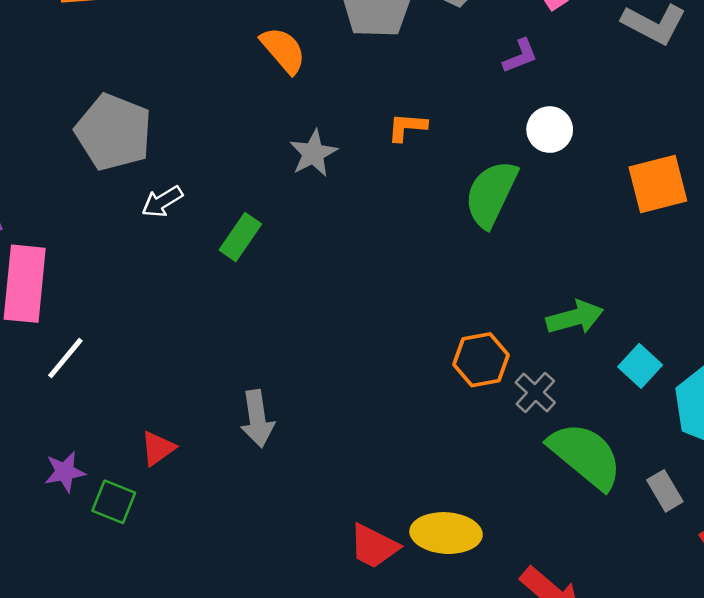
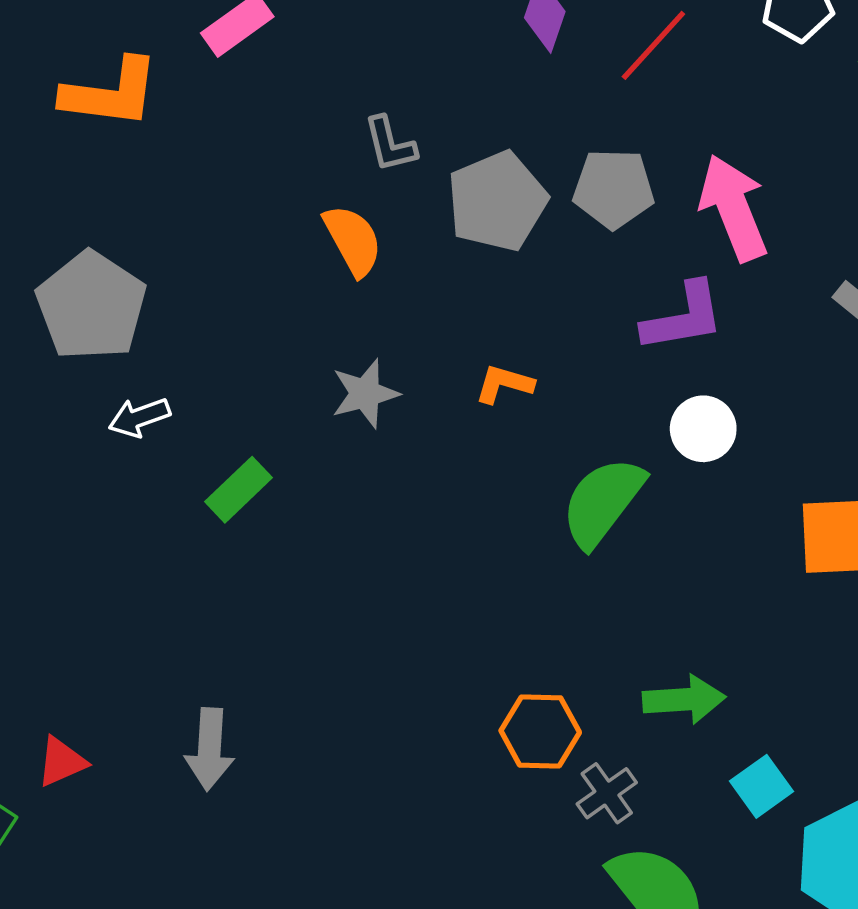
purple L-shape: (520, 56) -> (683, 317), size x1.6

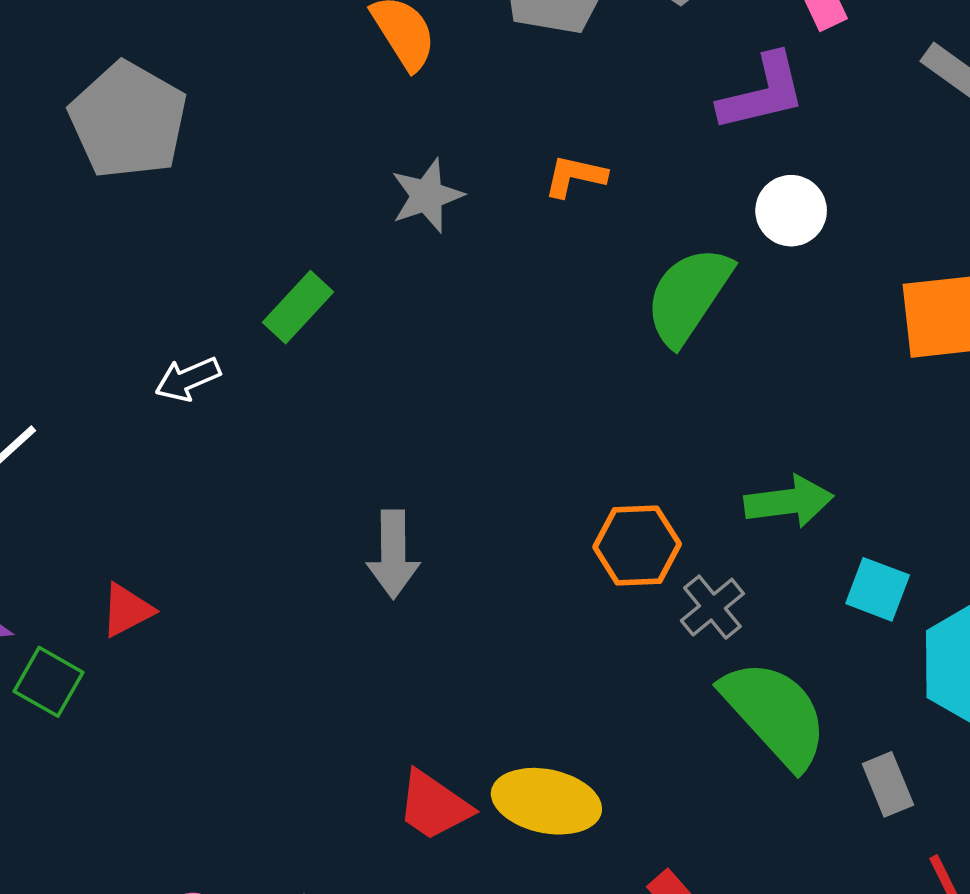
white arrow: (139, 417) -> (188, 379), moved
gray arrow: (210, 749) -> (393, 554), moved
cyan square: (761, 786) -> (878, 589), turned -30

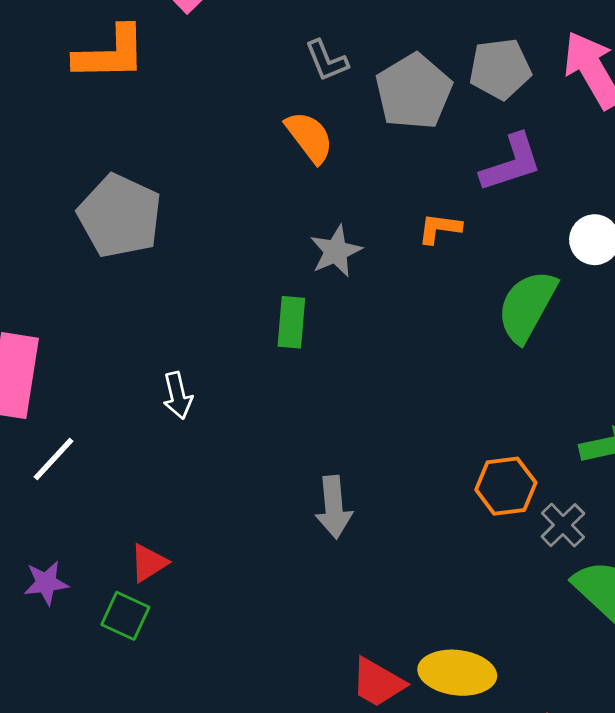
purple L-shape: (762, 93) -> (511, 163), moved
green rectangle: (298, 307) -> (291, 322), moved, turned -33
white arrow: (188, 379) -> (178, 395), turned -75
green square: (49, 682) -> (125, 616), moved

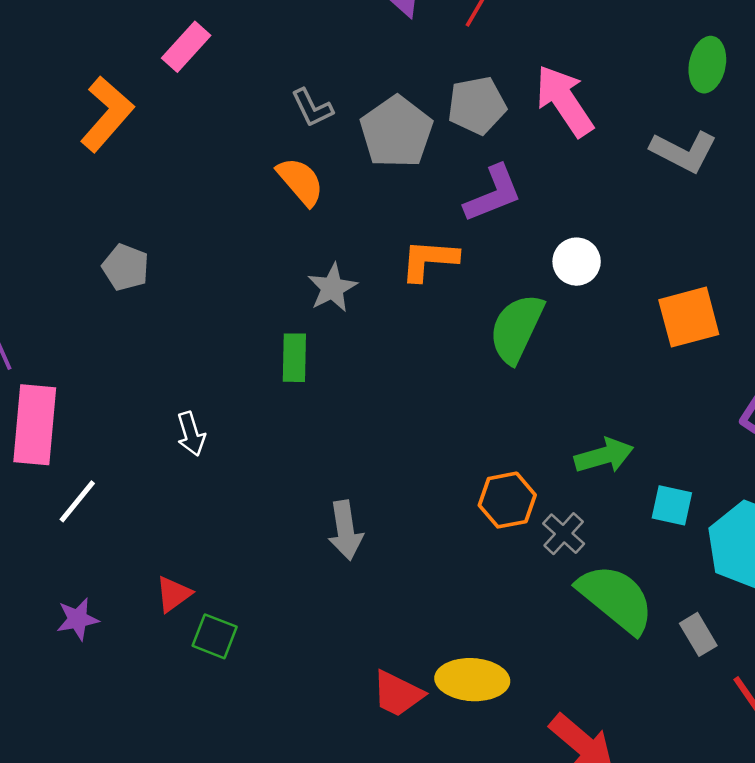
orange L-shape: (110, 53) -> (107, 114), turned -44
gray pentagon: (120, 216) -> (126, 267), size x0.6
orange L-shape: (440, 228) -> (429, 260), size x1.4
green square: (125, 616) -> (215, 636), moved

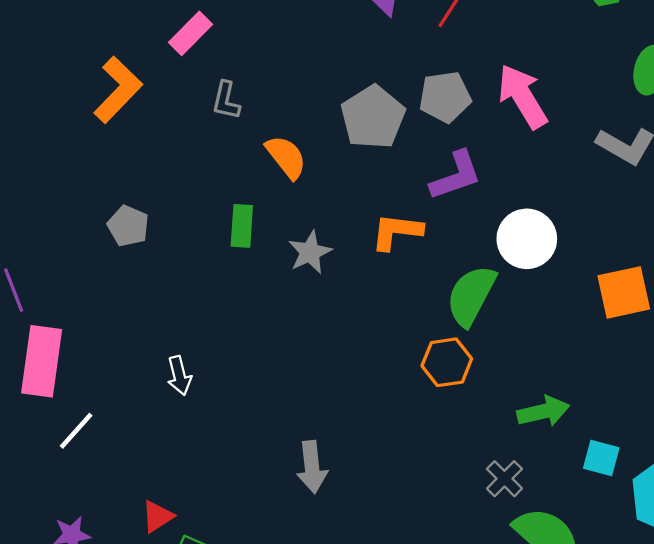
gray L-shape: (312, 108) -> (226, 100), moved, turned 36
white circle: (577, 262) -> (527, 239), size x1.4
green rectangle: (294, 358) -> (242, 226), moved
orange hexagon: (507, 500) -> (447, 362), moved

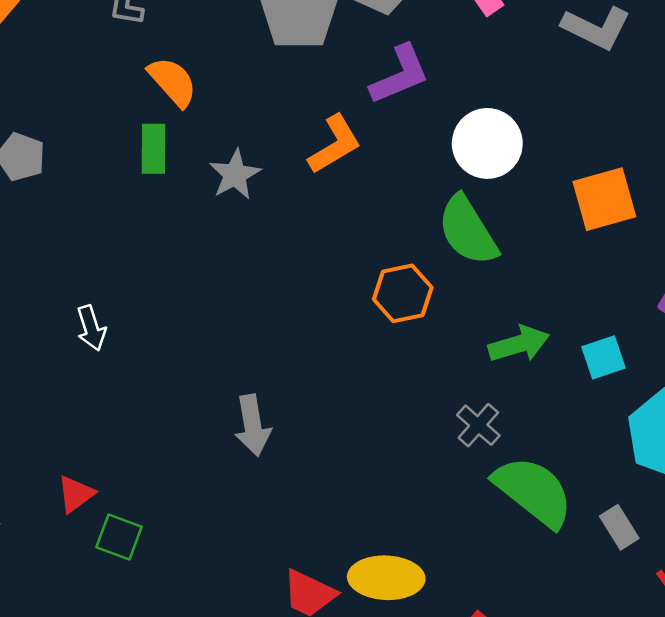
orange semicircle: (286, 157) -> (173, 82), moved
orange L-shape: (397, 232) -> (335, 144), turned 146
green semicircle: (471, 296) -> (468, 230), moved, turned -56
cyan square: (601, 458) -> (603, 357), moved, turned -30

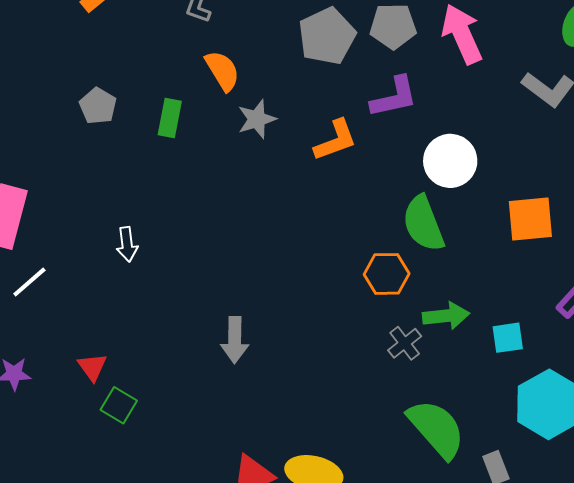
green rectangle: (154, 149) -> (170, 118), moved
gray star: (235, 175) -> (257, 119), moved
orange hexagon: (403, 293) -> (387, 274), moved
gray cross: (478, 425) -> (405, 343), moved
red triangle: (76, 494) -> (92, 367), turned -40

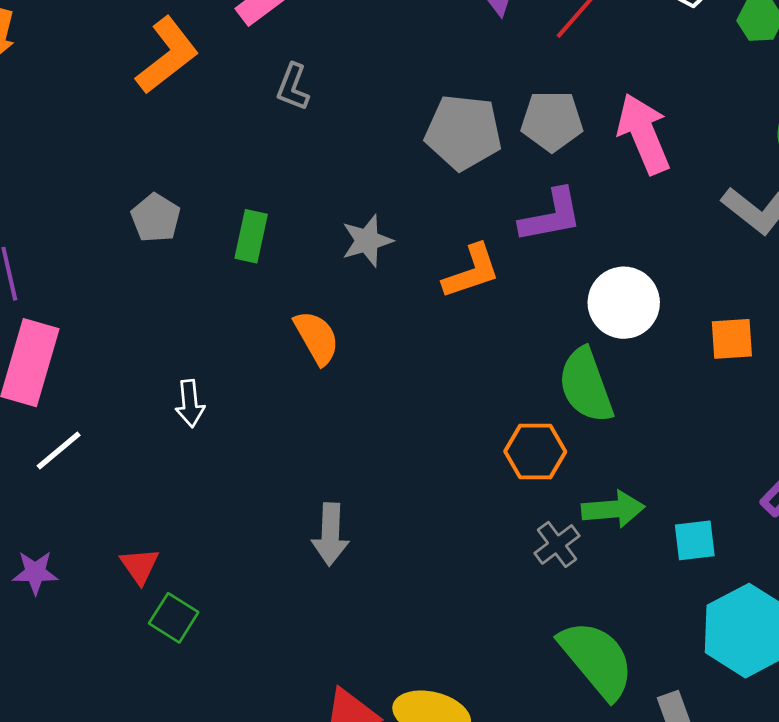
gray pentagon: (327, 36) -> (463, 132), turned 30
orange semicircle: (222, 71) -> (317, 338), moved
orange square: (530, 219) -> (732, 339), moved, size x0.7

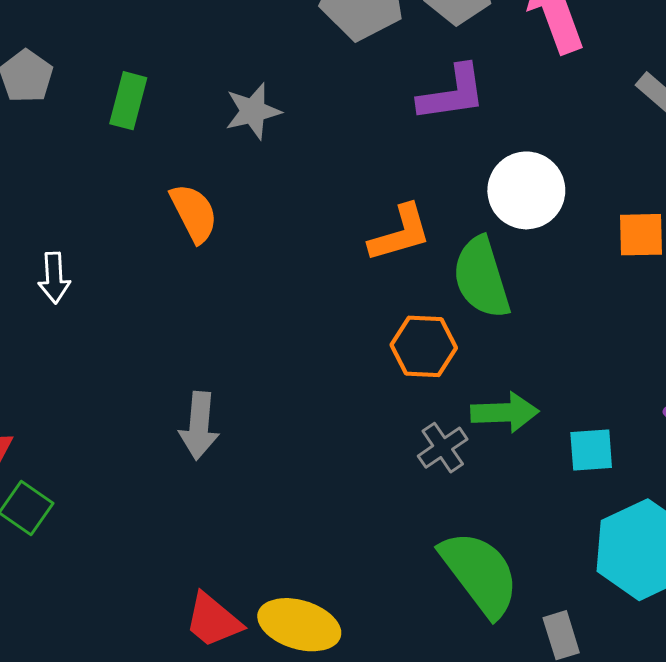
orange L-shape: (471, 271) -> (400, 233), moved

